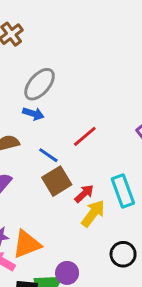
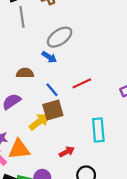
red arrow: (84, 194) -> (67, 152), moved
yellow arrow: (93, 213) -> (39, 122), moved

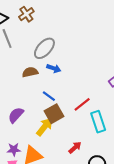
blue arrow: (49, 57) -> (54, 68), moved
brown semicircle: (25, 73) -> (30, 72), moved
red line: (82, 83) -> (82, 104), moved

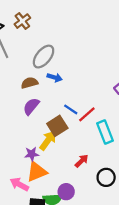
blue line: (49, 96) -> (71, 109), moved
purple semicircle: (16, 115) -> (31, 106), moved
purple star: (14, 150) -> (32, 154), moved

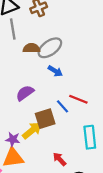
brown semicircle: (29, 83) -> (31, 48), moved
red line: (87, 114) -> (78, 99), moved, turned 48
red arrow: (82, 161) -> (60, 159), turned -104

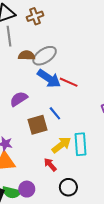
blue arrow: (55, 71) -> (49, 79), size x1.6
red line: (78, 99) -> (69, 82), moved
yellow arrow: (32, 130) -> (61, 145), moved

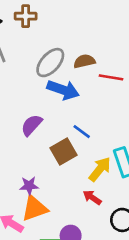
brown cross: (35, 16) -> (26, 16), turned 35
brown semicircle: (27, 55) -> (84, 61), moved
red line: (69, 82) -> (111, 77), moved

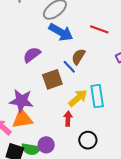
brown semicircle: (84, 61) -> (78, 57), moved, turned -56
purple star: (29, 186) -> (21, 101), size x1.6
red arrow: (92, 197) -> (68, 119), turned 48

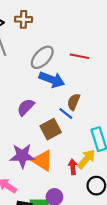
red line: (99, 29) -> (80, 56), moved
yellow arrow: (78, 98) -> (86, 159), moved
orange triangle: (22, 119) -> (42, 161), moved, turned 50

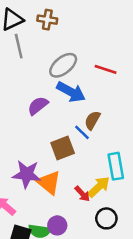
purple semicircle: (26, 107) -> (38, 106), moved
red arrow: (73, 167) -> (82, 194), turned 136

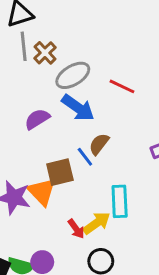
brown cross: (47, 20) -> (45, 53), moved, turned 30
orange triangle: (49, 183) -> (42, 192), moved

